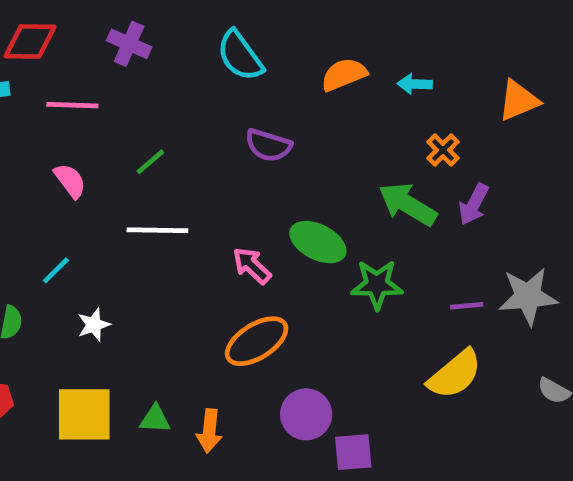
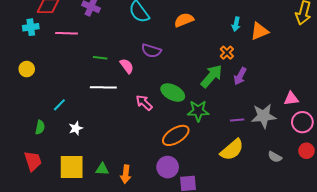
cyan arrow: (415, 84) -> (236, 24), moved, turned -80
green line: (150, 162) -> (100, 58), turned 48
pink semicircle: (70, 181) -> (127, 66), moved
green arrow: (408, 204) -> (212, 76), turned 100
orange ellipse: (257, 341) -> (176, 135), moved

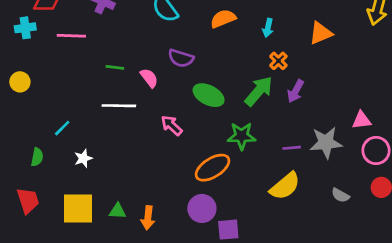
cyan arrow: (236, 24) -> (268, 28), moved
green ellipse: (173, 93) -> (209, 95), moved

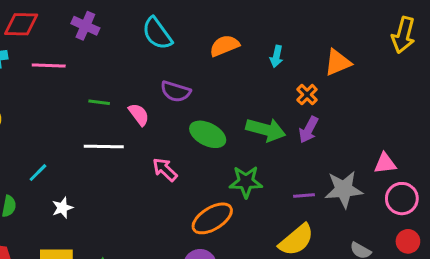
orange cross: (278, 61) -> (307, 95), moved
green arrow: (259, 91) -> (266, 130), turned 64

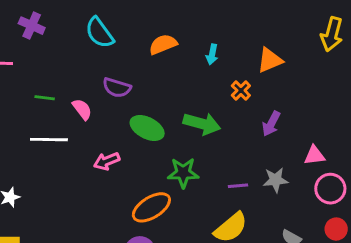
purple arrow: (309, 130) -> (271, 124), moved
pink arrow: (165, 169) -> (107, 161), turned -65
gray star: (344, 189) -> (276, 180), size x0.7

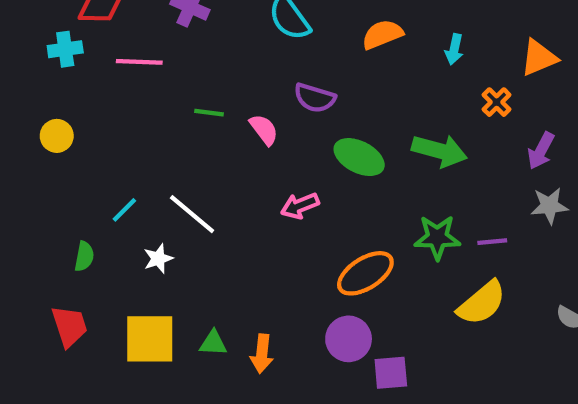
white line: (49, 140) -> (192, 214), moved, turned 39
green star: (183, 173) -> (437, 237), moved
gray star: (276, 180) -> (549, 206), moved

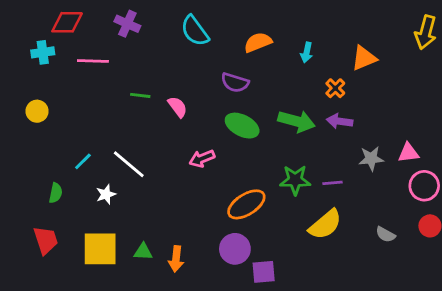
purple semicircle: (315, 98) -> (235, 82), moved
purple arrow: (541, 151) -> (340, 121), moved, turned 70

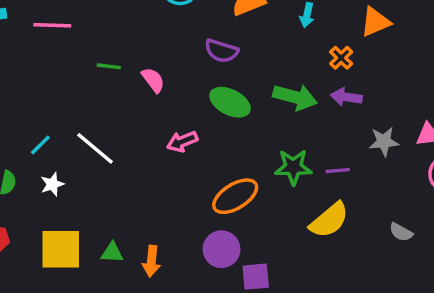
white star: (106, 194) -> (52, 184), moved

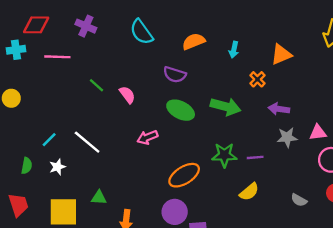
green line: (109, 66) -> (97, 85), turned 35
purple arrow: (346, 97) -> (279, 109), moved
yellow semicircle: (329, 220) -> (249, 192), size x0.7
green triangle: (112, 253) -> (99, 198), moved

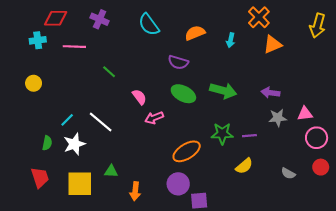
orange cross: (257, 79) -> (259, 17), moved, size x1.5
pink semicircle: (127, 95) -> (139, 97), moved
white star: (57, 167) -> (74, 144), size x1.5

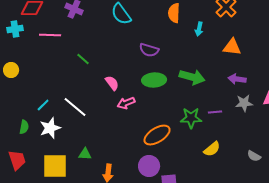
orange semicircle: (195, 33) -> (174, 13), moved, turned -66
orange triangle: (273, 44) -> (232, 47), moved, turned 30
green ellipse: (183, 94) -> (154, 80), turned -30
purple line: (249, 136) -> (215, 112), moved

